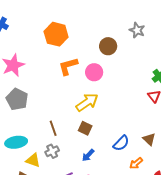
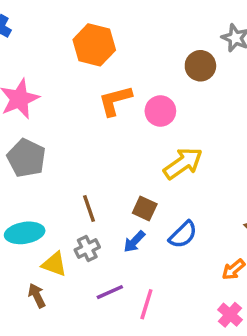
brown circle: (108, 46) -> (200, 66), moved
yellow arrow: (87, 102) -> (183, 163), moved
blue semicircle: (121, 143) -> (183, 235), moved
blue arrow: (88, 155) -> (134, 242), moved

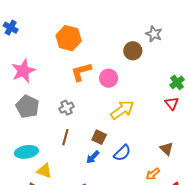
brown line: (89, 209) -> (65, 137), turned 35
gray cross: (87, 249) -> (66, 108), moved

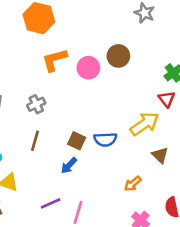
brown circle: (133, 51) -> (118, 56), moved
yellow arrow: (122, 110) -> (144, 124), moved
blue semicircle: (122, 153) -> (105, 139), moved, turned 42
orange arrow: (153, 174) -> (133, 184), moved

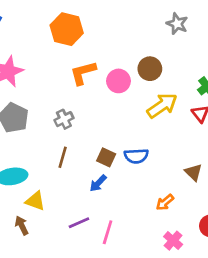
yellow arrow: (144, 124) -> (162, 106), moved

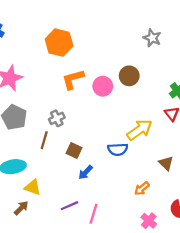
yellow arrow: (162, 106) -> (140, 130), moved
brown line: (63, 157) -> (44, 140), moved
brown square: (106, 157) -> (74, 151), moved
brown arrow: (22, 226) -> (21, 208), turned 70

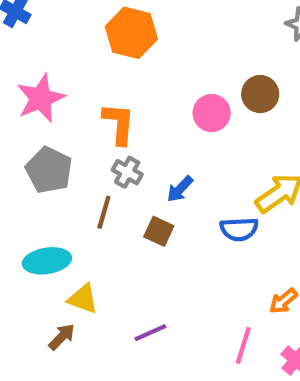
orange L-shape: (73, 79) -> (119, 124), moved, turned 110
gray cross: (57, 118) -> (127, 172), turned -35
blue arrow: (86, 172) -> (180, 189), moved
pink line: (94, 214) -> (243, 345), moved

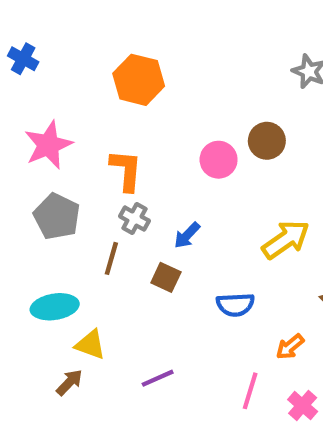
blue semicircle: (239, 229) -> (235, 305), moved

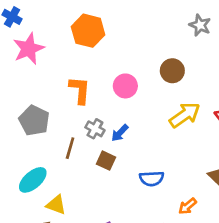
pink star: (48, 145) -> (29, 49), moved
pink circle: (219, 160) -> (125, 86), moved
gray cross: (134, 219) -> (95, 129), moved
yellow arrow: (286, 240) -> (185, 115), moved
cyan ellipse: (55, 307) -> (33, 180), turned -32

